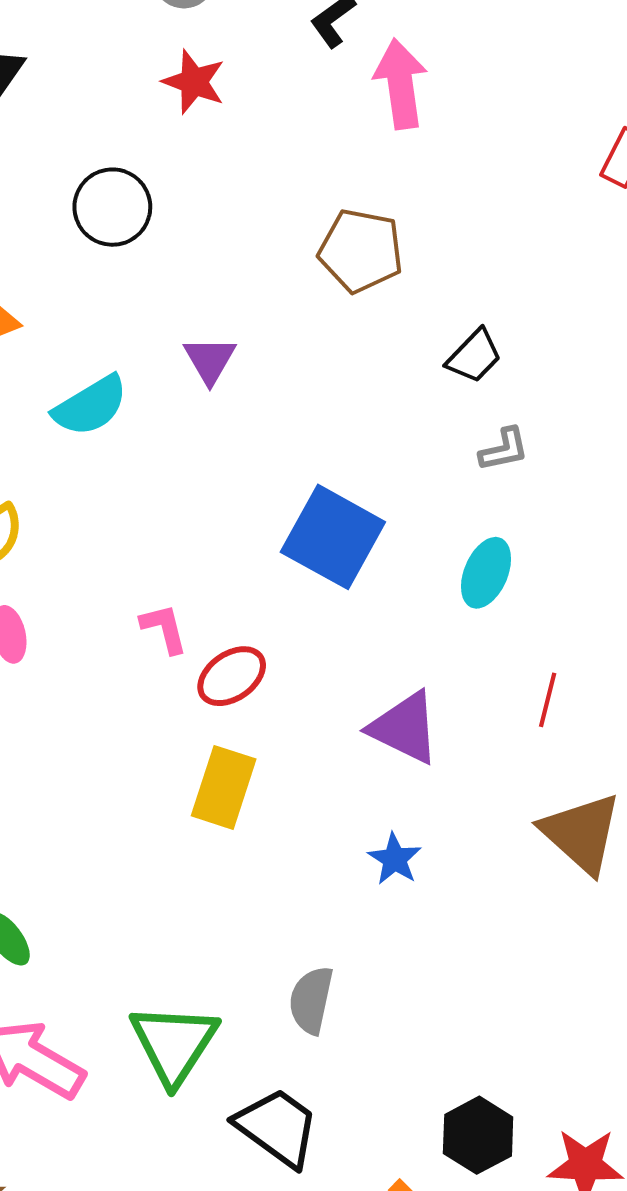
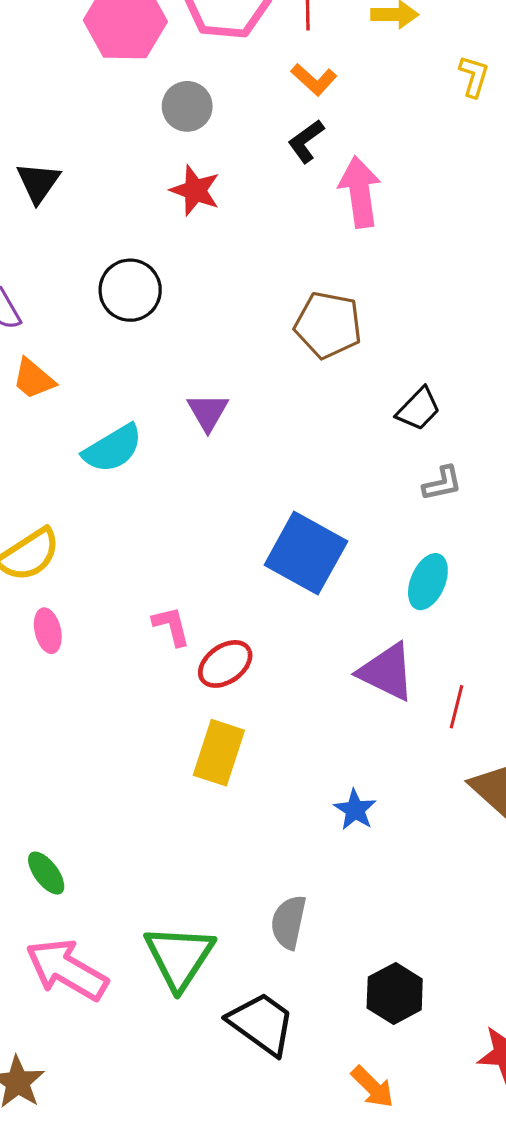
red line: (548, 700) -> (456, 707), moved
purple triangle: (405, 728) -> (387, 672), moved
black hexagon: (478, 1135) -> (395, 993), moved

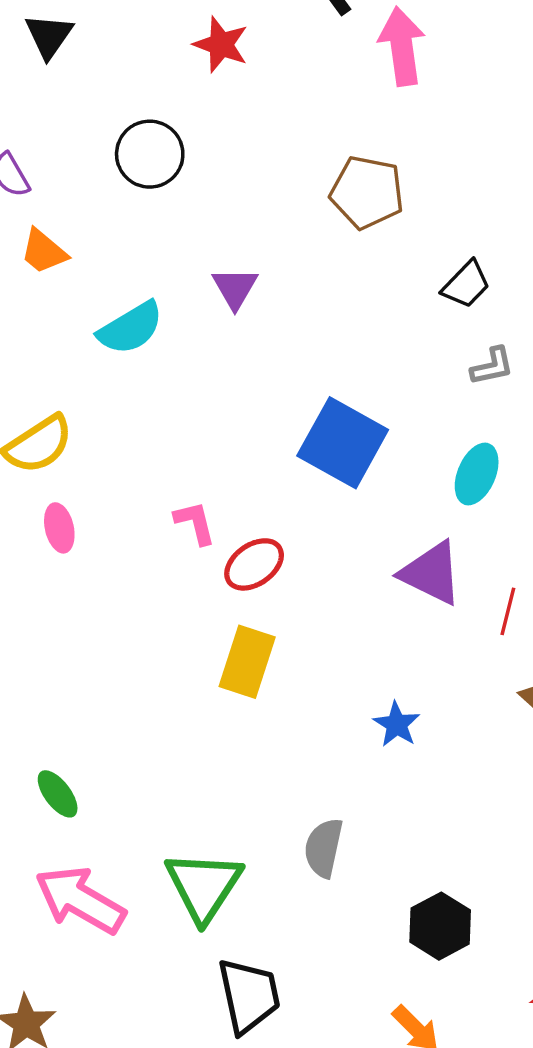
black trapezoid: (262, 1024) -> (249, 996), moved, turned 42

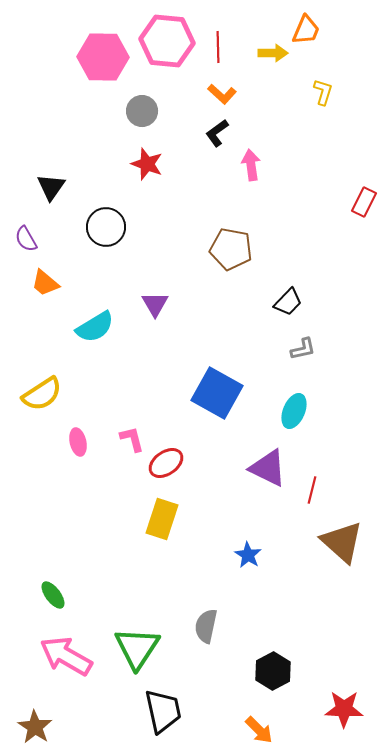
black triangle: (49, 36) -> (51, 187), moved
pink arrow: (402, 46) -> (251, 165), size x0.7
pink ellipse: (59, 528) -> (78, 442), moved

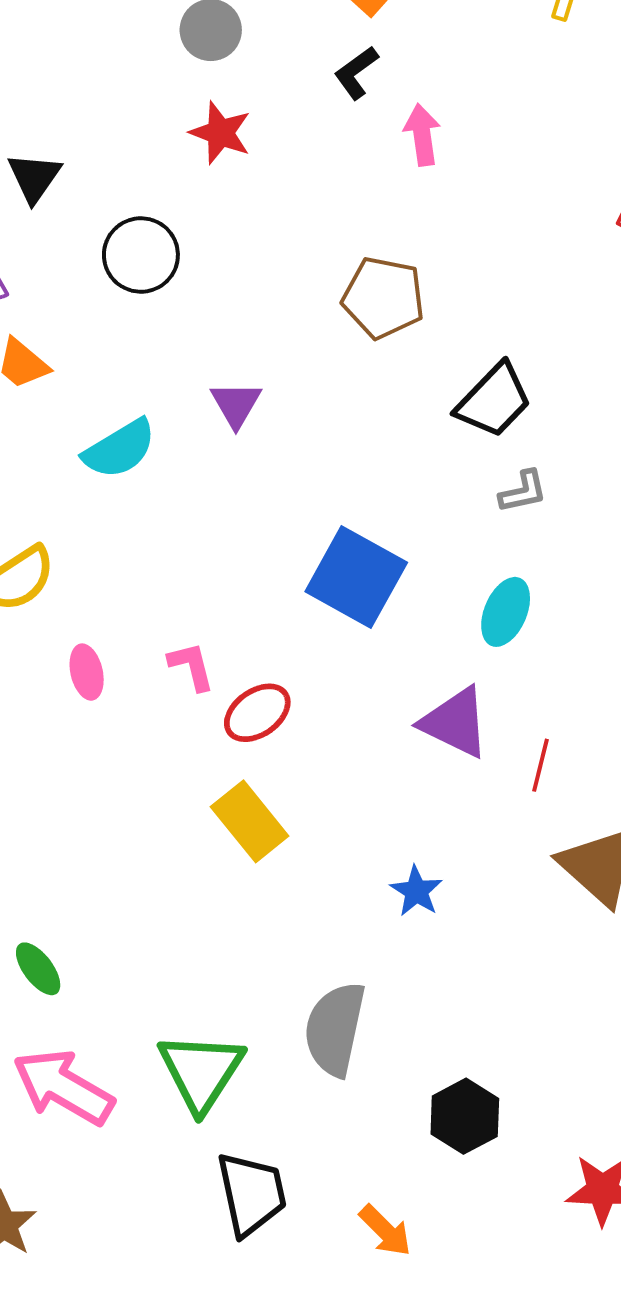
black trapezoid: (288, 302) -> (494, 400), size x1.4
yellow rectangle: (162, 519) -> (250, 821), turned -57
gray semicircle: (206, 626) -> (335, 1029), size x1.4
orange arrow: (259, 730) -> (385, 1231), moved

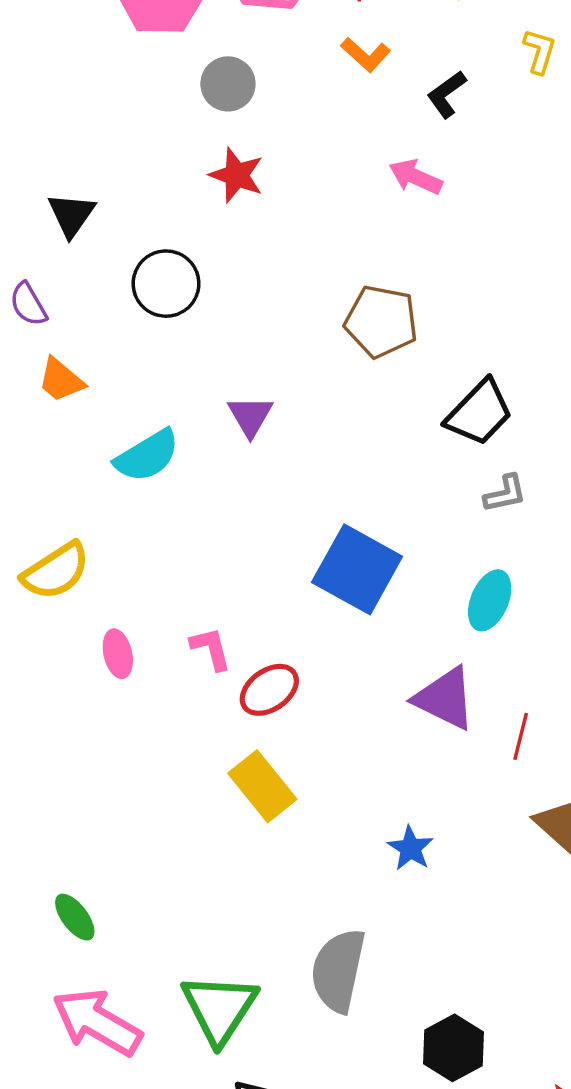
black L-shape: (356, 73) -> (447, 94), moved
pink arrow: (422, 135) -> (416, 177), turned -58

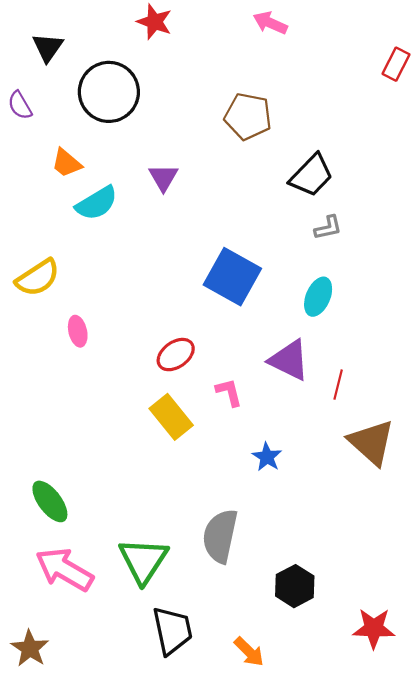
black circle: (166, 284) -> (109, 92), size x1.4
orange trapezoid: (61, 380) -> (67, 163), moved
pink L-shape: (211, 649) -> (229, 392), moved
green ellipse: (75, 917) -> (50, 501), size x1.4

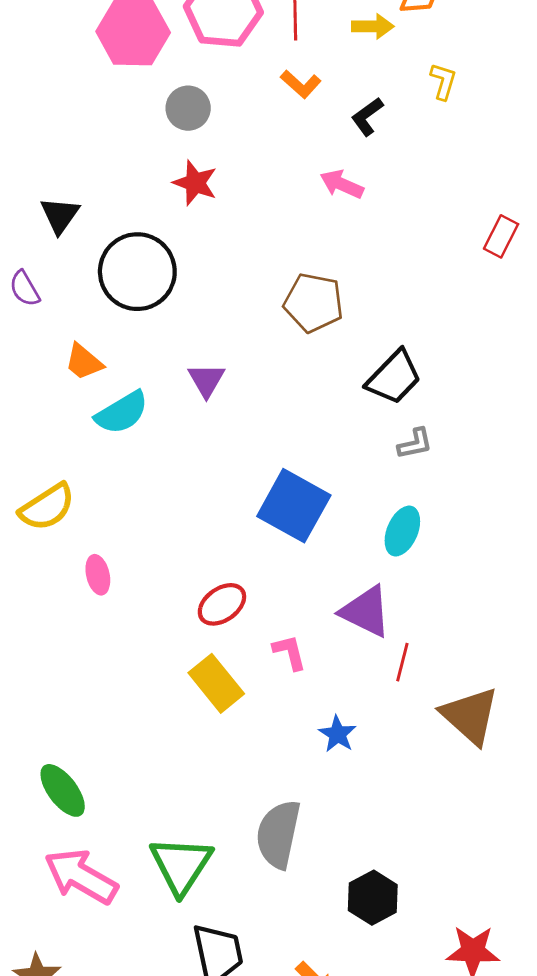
red line: (338, 385) -> (402, 662), moved

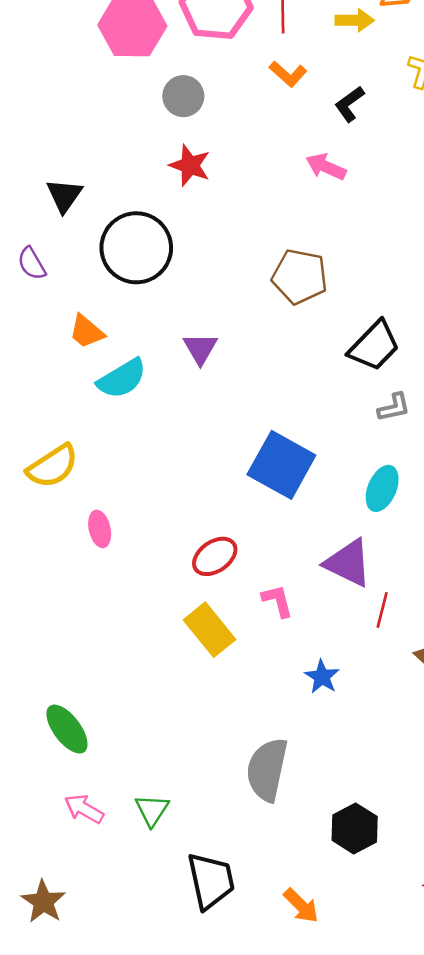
green triangle: (181, 865) -> (152, 810), moved, size x0.6
pink arrow: (81, 876) -> (84, 809), size x0.6

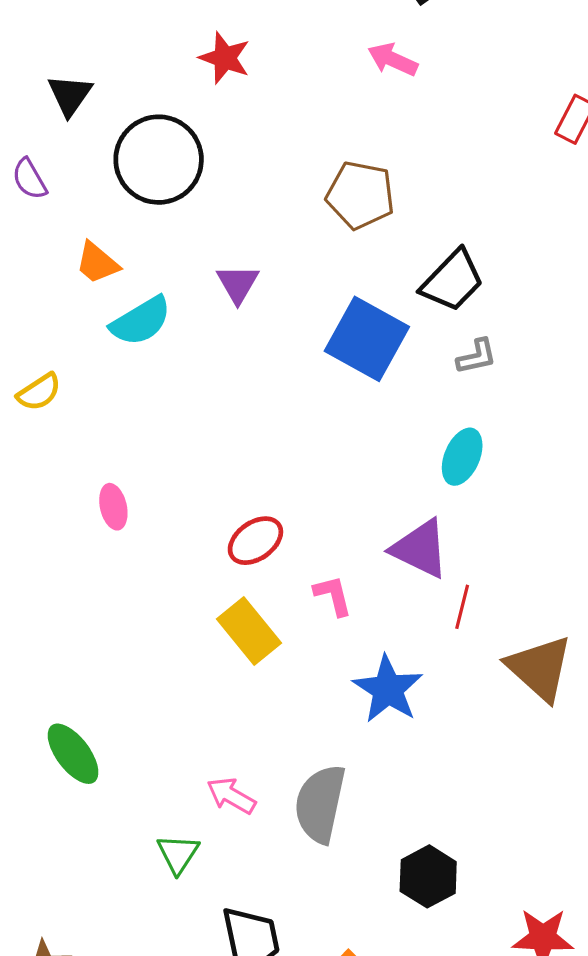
blue square: (281, 465) -> (367, 339), moved
yellow semicircle: (53, 466) -> (39, 392), moved, size x0.7
blue star: (322, 677) -> (388, 689), size x1.6
pink arrow: (84, 809) -> (231, 796), moved

